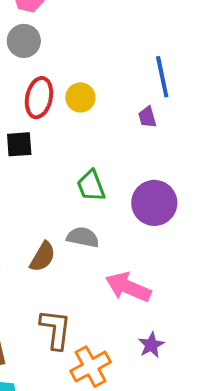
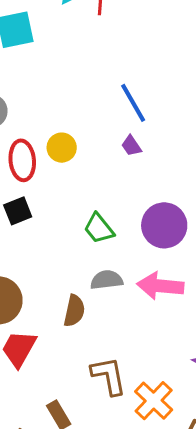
pink arrow: (128, 287) -> (160, 286), moved

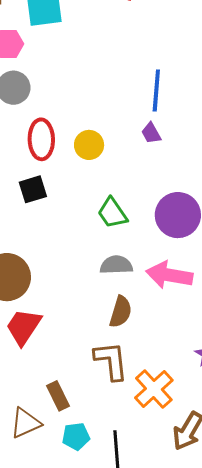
blue line: (133, 103) -> (156, 91), turned 30
yellow circle: (62, 148) -> (89, 145), moved
brown semicircle: (74, 311) -> (121, 312), moved

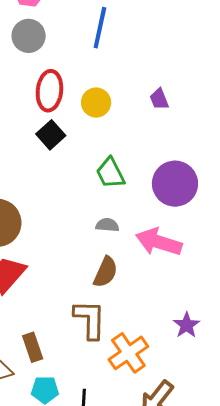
blue line: (156, 91) -> (100, 28), moved
black square: (33, 189) -> (51, 135), moved, turned -32
gray semicircle: (116, 265) -> (107, 225), size x0.7

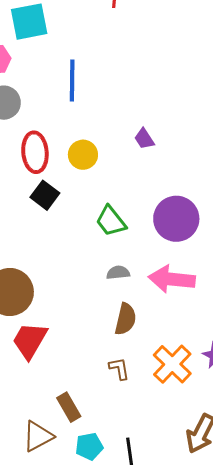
brown L-shape: (90, 319) -> (119, 369), size x0.6
orange cross: (128, 353) -> (172, 364), moved

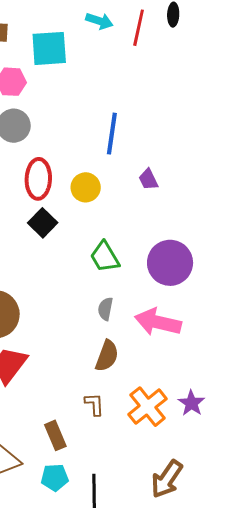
blue line: (72, 80) -> (112, 134), moved
gray semicircle: (118, 273) -> (105, 309), turned -80
brown rectangle: (69, 407) -> (55, 435), moved

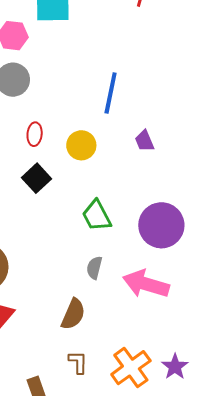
red ellipse: (38, 179) -> (35, 134), size x0.6
brown semicircle: (107, 356) -> (73, 314), moved

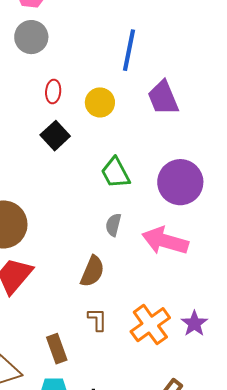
purple trapezoid: (144, 141) -> (163, 98), size x1.6

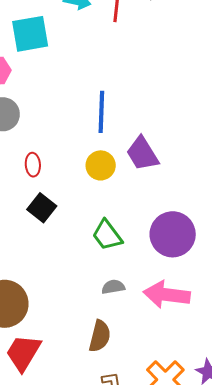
yellow circle: (100, 102) -> (101, 165), moved
gray semicircle: (113, 225) -> (113, 287), turned 75

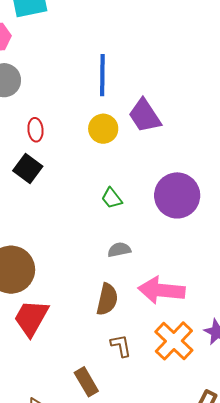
black square: (42, 208) -> (28, 169), moved
green trapezoid: (107, 235) -> (112, 198), size x0.7
pink arrow: (167, 295) -> (161, 290), moved

